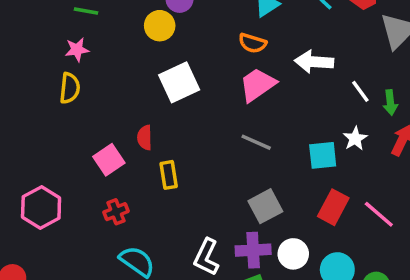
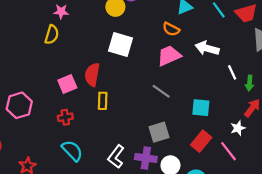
white square: (179, 82) -> (121, 45), turned 30
red semicircle: (145, 138) -> (92, 75), size x1.5
white star: (355, 139) -> (238, 128), moved

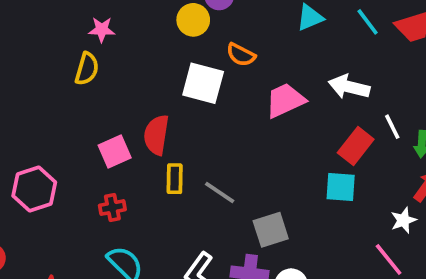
orange semicircle: (171, 29) -> (241, 55), moved
gray line: (161, 91) -> (220, 193), moved
red rectangle: (201, 141) -> (356, 146), moved

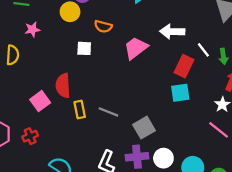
pink star: (102, 30) -> (32, 29), moved
white square: (203, 83) -> (84, 48), size x0.6
red cross: (112, 208) -> (30, 136), moved

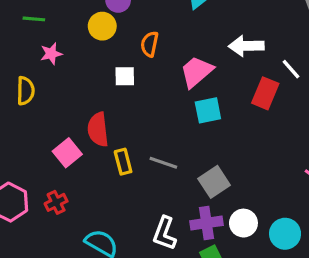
orange semicircle: (103, 26) -> (150, 44), turned 90
cyan square: (180, 93) -> (208, 110), moved

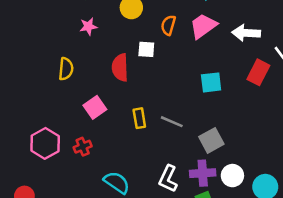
pink trapezoid: (197, 72) -> (203, 26), moved
yellow semicircle: (25, 91) -> (66, 69), moved
red semicircle: (98, 129) -> (120, 67), moved

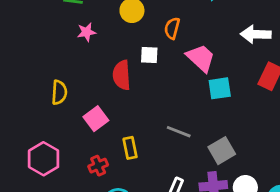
pink trapezoid: (203, 26) -> (201, 58), moved, turned 80
yellow semicircle: (66, 69) -> (59, 92), moved
yellow rectangle: (139, 118) -> (130, 148), moved
red cross: (83, 147) -> (98, 166), moved

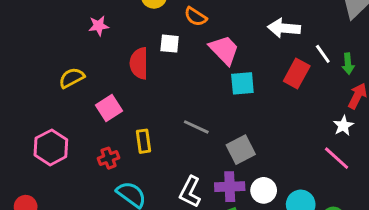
orange semicircle: (172, 28) -> (196, 17), turned -75
pink star: (86, 32) -> (99, 26), moved
yellow semicircle: (59, 92) -> (72, 78), turned -125

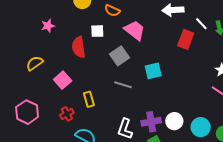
cyan square: (242, 83) -> (153, 71), moved
gray square: (241, 150) -> (119, 56), moved

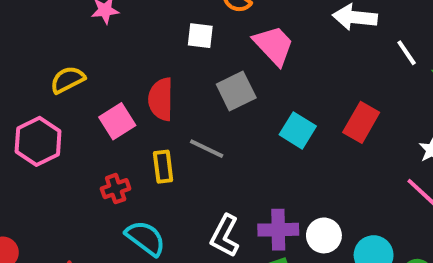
red rectangle: (186, 39) -> (361, 122), moved
red semicircle: (79, 47) -> (161, 99), moved
cyan square: (153, 71) -> (298, 130), turned 36
gray line: (123, 85) -> (207, 149), moved
pink hexagon: (27, 112) -> (38, 141), moved

